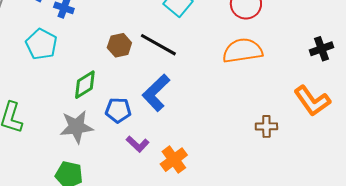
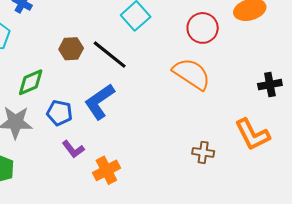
orange semicircle: (243, 51) -> (192, 74), turned 33

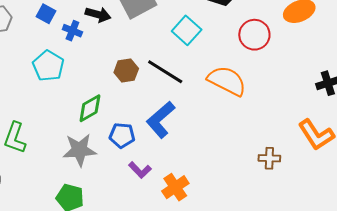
orange semicircle: (192, 74) -> (227, 81), moved

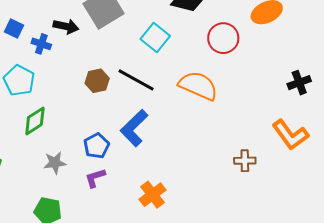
green diamond: (90, 108) -> (35, 121), moved
blue pentagon: (122, 135) -> (96, 146), turned -30
gray star: (80, 150) -> (55, 163), size x0.7
purple L-shape: (140, 170) -> (95, 178), moved, turned 120

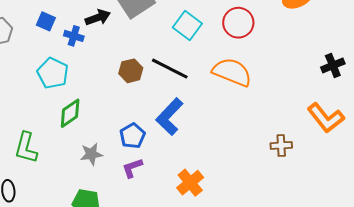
black arrow: (66, 26) -> (98, 18), turned -30
red circle: (223, 38) -> (238, 23), moved

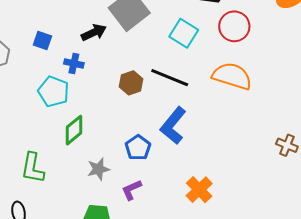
blue cross: (74, 36) -> (74, 63), moved
brown cross: (281, 145) -> (287, 145), turned 30
purple L-shape: (132, 168) -> (132, 190), moved

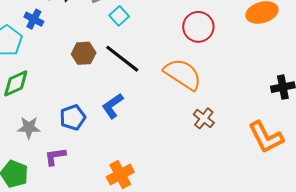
cyan square: (184, 33) -> (119, 16), moved, size x0.7
blue L-shape: (173, 126) -> (113, 106), size x0.7
brown cross: (287, 145) -> (204, 118), moved

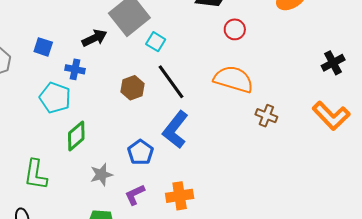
red circle: (198, 27) -> (235, 29), size x0.7
black line: (122, 59) -> (171, 82), turned 33
blue L-shape: (113, 106) -> (175, 130), size x1.4
orange cross: (120, 175) -> (180, 196), moved, turned 36

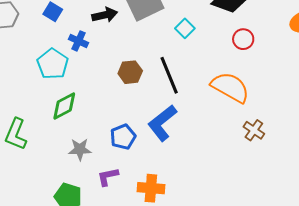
cyan square: (156, 42) -> (185, 28), moved

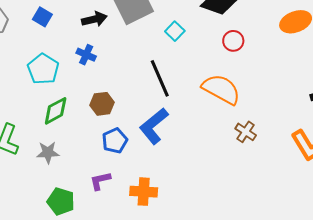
blue cross: (79, 41) -> (86, 55), moved
brown hexagon: (130, 72) -> (102, 104), moved
gray star: (80, 149) -> (48, 152), moved

